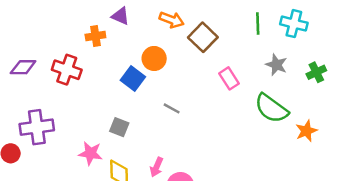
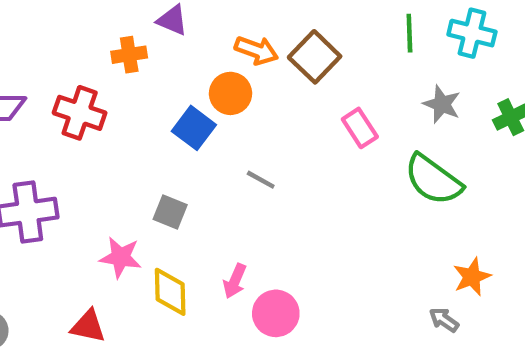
orange arrow: (172, 20) -> (256, 50), moved
orange star: (306, 131) -> (472, 277), moved

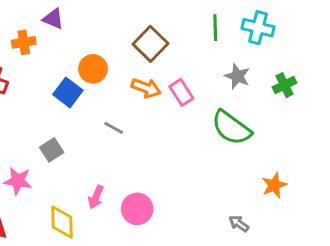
orange arrow: (256, 50) -> (146, 88), moved
gray square: (170, 212) -> (52, 150), turned 35
orange star: (472, 277) -> (274, 185), moved
yellow diamond: (170, 292) -> (62, 222), moved
pink circle: (276, 313) -> (137, 209), moved

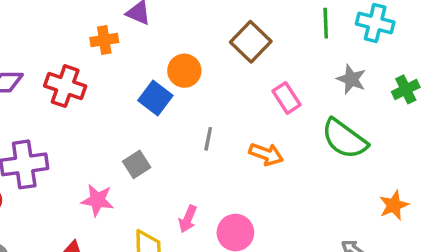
orange arrow: (146, 88) -> (266, 154), moved
gray line: (114, 128) -> (208, 139), turned 72

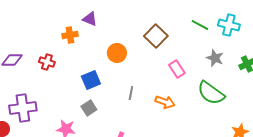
green line: (326, 23) -> (200, 25), turned -60
red cross: (65, 86) -> (47, 62), size x0.7
blue square: (155, 98) -> (91, 80), moved, turned 30

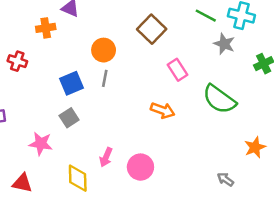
gray star: (215, 58) -> (224, 44), moved
gray line: (131, 93) -> (105, 78), moved

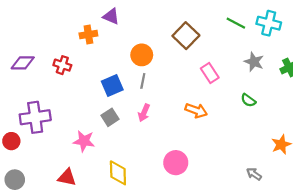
gray star: (224, 44) -> (254, 62), moved
green semicircle: (219, 99) -> (248, 100), size x0.5
pink arrow: (106, 157) -> (144, 113), moved

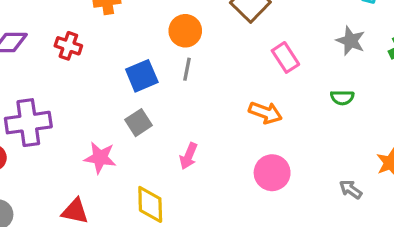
green semicircle: (248, 100) -> (342, 98), turned -35
pink arrow: (144, 113) -> (189, 156), moved
pink circle: (176, 163) -> (272, 173), moved
gray arrow: (254, 174) -> (351, 189), moved

